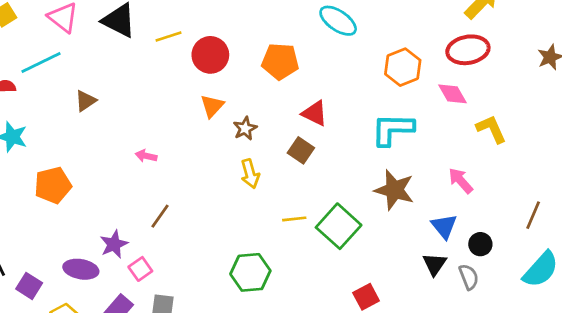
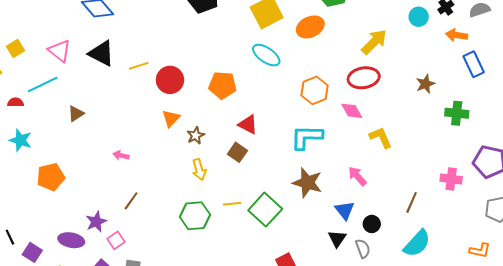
green hexagon: (250, 272) -> (195, 216), moved

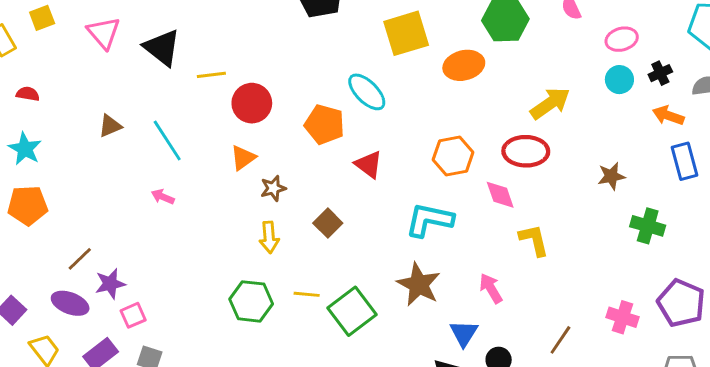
cyan ellipse: (266, 55) -> (367, 92), moved
cyan line: (43, 85) -> (167, 141), moved, turned 72
red triangle: (248, 124) -> (369, 164), moved
orange pentagon: (51, 177) -> (28, 205), moved
brown line: (131, 201) -> (80, 259), moved

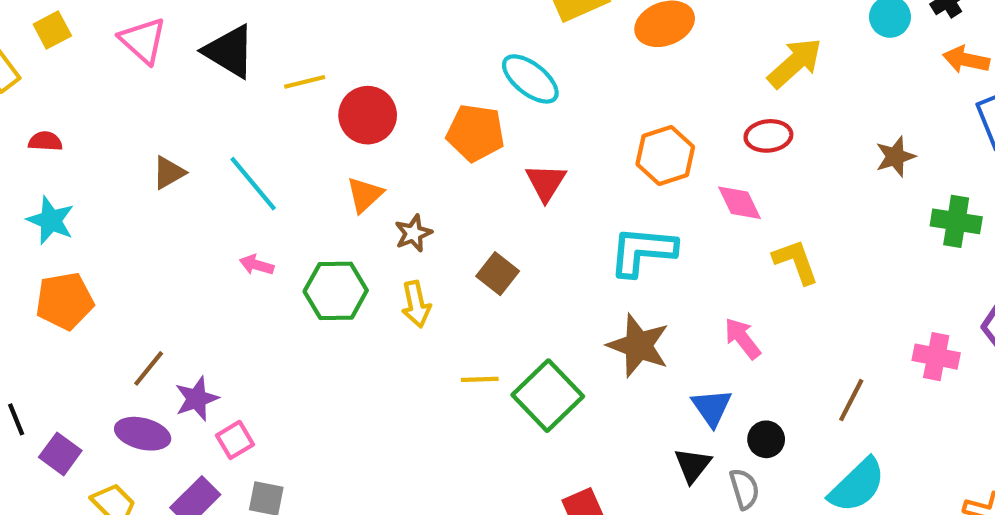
red ellipse: (526, 151) -> (768, 136), size x0.7
red triangle: (369, 164) -> (546, 182), turned 32
green hexagon: (251, 301) -> (336, 291), moved

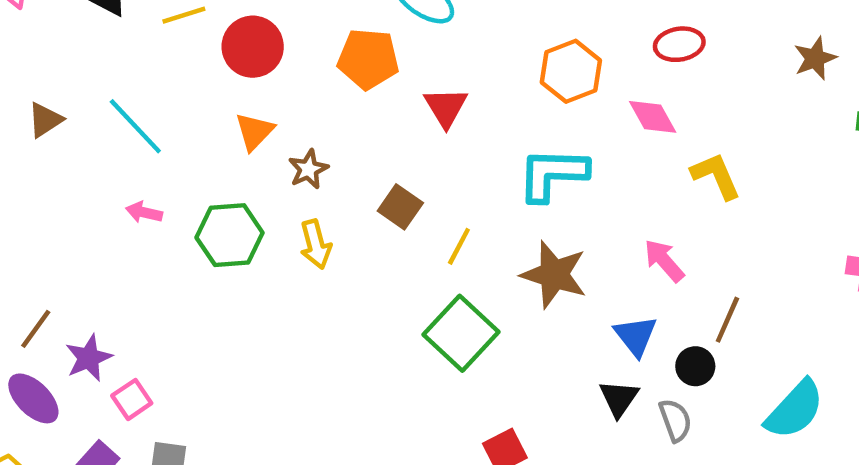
yellow line: (480, 379) -> (459, 246), moved, turned -57
brown line: (851, 400) -> (727, 320), moved
purple ellipse: (143, 434) -> (33, 398), turned 34

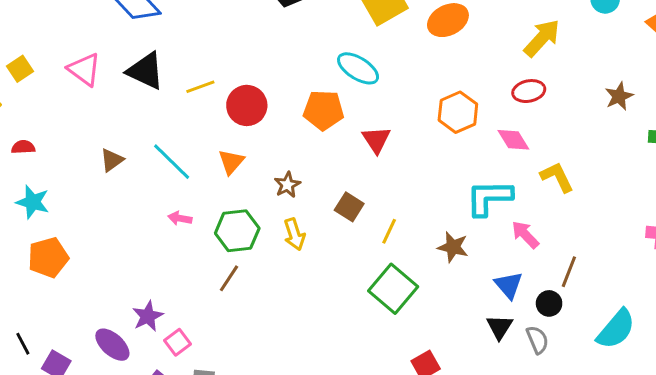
orange triangle: (254, 131) -> (231, 162), moved
cyan L-shape: (553, 174) -> (489, 198), moved
brown star: (554, 275) -> (453, 247), size x0.7
brown line: (36, 329) -> (229, 278), moved

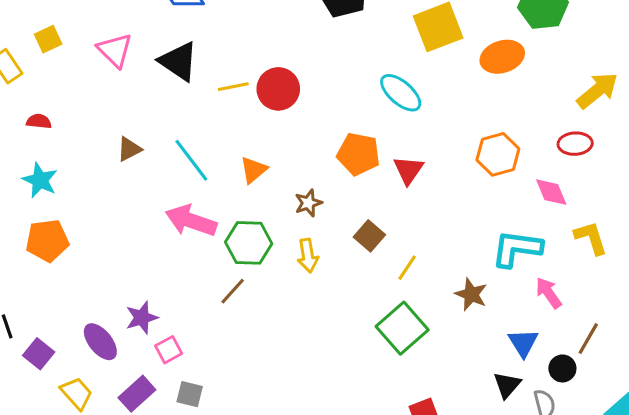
red circle: (247, 105) -> (278, 89), moved
orange pentagon: (324, 110) -> (358, 154), moved
pink arrow: (180, 218) -> (191, 221), size x2.0

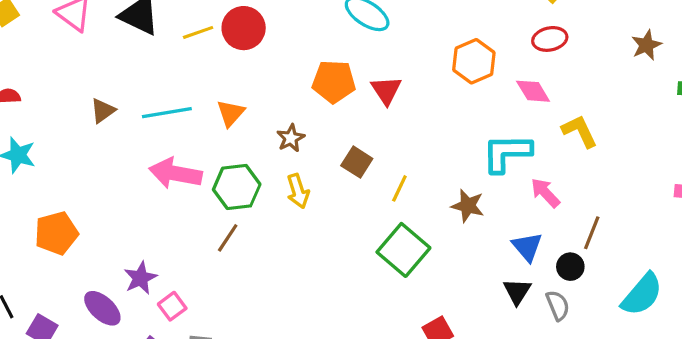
cyan line: (191, 160) -> (167, 113), turned -54
orange pentagon: (47, 240) -> (56, 233), moved

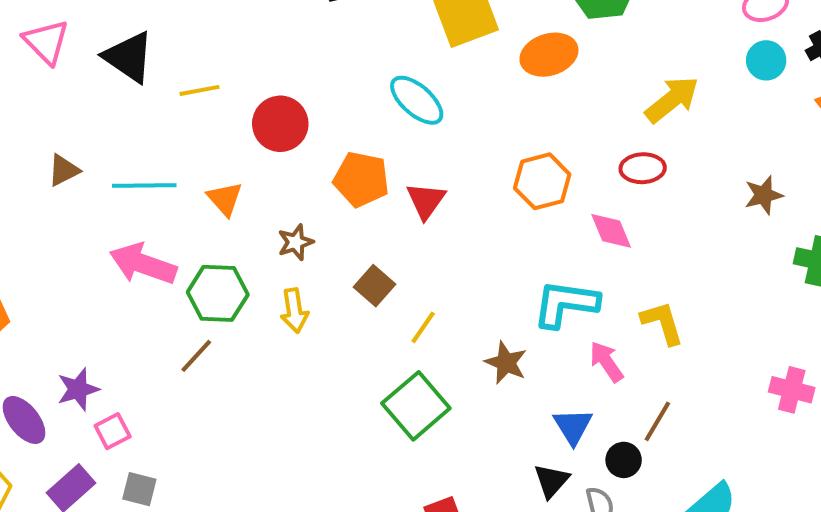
red circle: (244, 28) -> (280, 124), moved
orange triangle: (231, 113) -> (225, 199), turned -32
yellow L-shape: (580, 131) -> (662, 323), moved

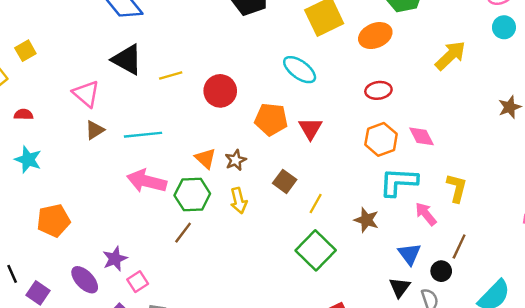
pink triangle: (46, 42) -> (86, 94), moved
red ellipse: (643, 168) -> (378, 90), moved
orange hexagon: (542, 181) -> (381, 139), moved
orange triangle: (225, 199) -> (205, 158), moved
yellow L-shape: (662, 323) -> (457, 188), turned 36

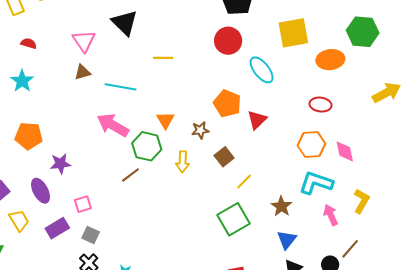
yellow line: (171, 76) -> (163, 58), moved
red circle: (220, 91) -> (228, 41), moved
brown star: (236, 160) -> (200, 130), moved
blue triangle: (409, 254) -> (287, 240), moved
purple star: (115, 259) -> (60, 164), moved

